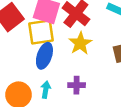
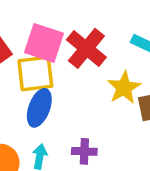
yellow star: (80, 43) -> (124, 88), moved

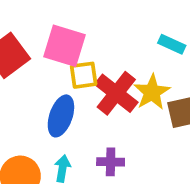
red cross: (86, 48) -> (116, 93), moved
yellow square: (35, 74) -> (84, 75), moved, size x0.7

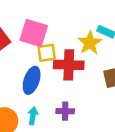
yellow star: (152, 92) -> (90, 43), moved
red cross: (116, 93) -> (69, 65), turned -36

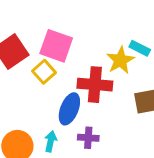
yellow square: (47, 53) -> (44, 72), moved, turned -36
blue ellipse: (32, 80) -> (69, 109), moved

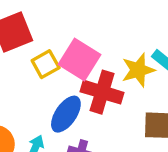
pink square: (56, 46) -> (80, 59), moved

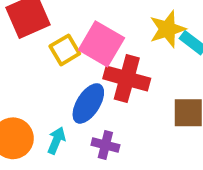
yellow star: (138, 70) -> (167, 29), moved

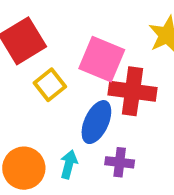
yellow square: (65, 50) -> (50, 85), moved

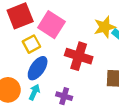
pink square: (102, 59) -> (51, 25), moved
blue ellipse: (96, 122) -> (38, 68), moved

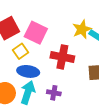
blue ellipse: (38, 68) -> (28, 71), turned 70
cyan arrow: (34, 92) -> (28, 92), size x1.6

